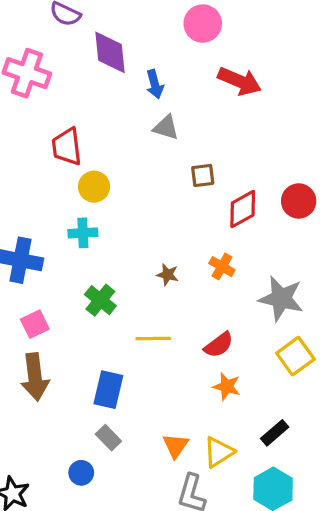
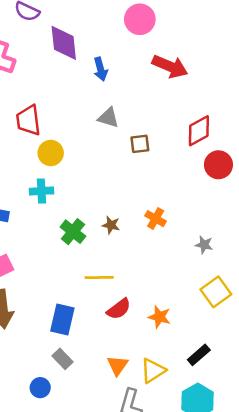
gray triangle: (166, 127) -> (108, 118), moved
red diamond: (243, 209) -> (199, 131), moved
gray star: (281, 299) -> (204, 245), size x0.5
green cross: (100, 300) -> (73, 232), moved
red semicircle: (219, 345) -> (119, 309), moved

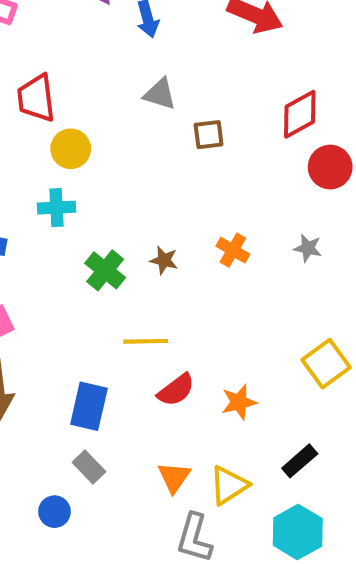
gray star: (204, 245) -> (308, 248), moved
orange star: (159, 317) -> (239, 402), turned -30

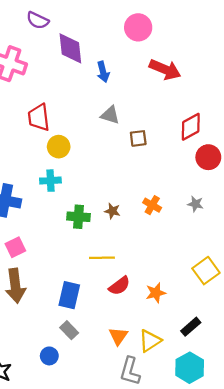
green cross: (105, 270) -> (79, 217), turned -35

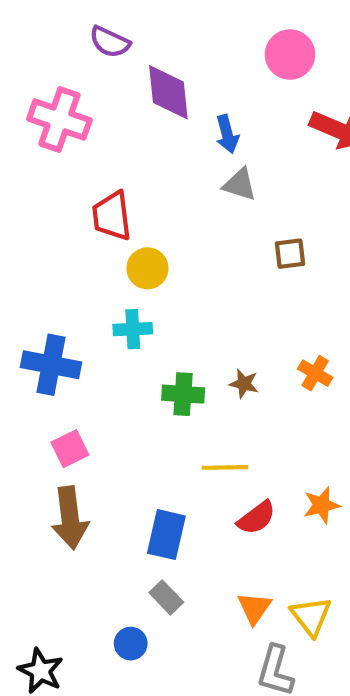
gray triangle: (110, 115) -> (240, 184), moved
orange star: (156, 293) -> (321, 505), moved
yellow triangle: (150, 341) -> (311, 616), turned -35

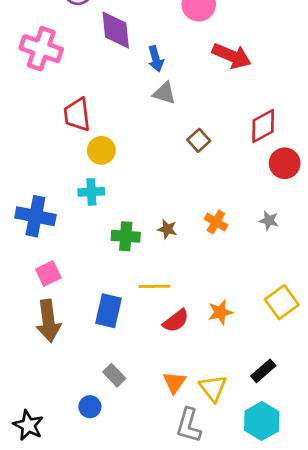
brown square: (290, 254) -> (199, 140), turned -35
blue rectangle: (166, 535) -> (109, 311), moved

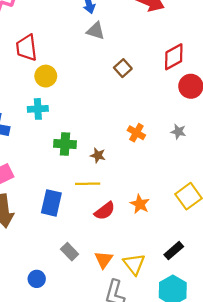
brown star: (167, 229) -> (98, 155), moved
orange star: (220, 312) -> (140, 204), turned -30
gray rectangle: (114, 375) -> (70, 252), moved

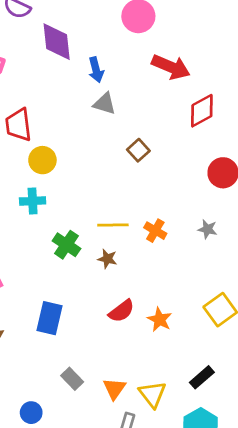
red diamond: (174, 57) -> (202, 111), moved
green cross: (65, 144) -> (66, 245), turned 30
yellow line: (88, 184) -> (113, 225), moved
red semicircle: (105, 211) -> (121, 311), moved

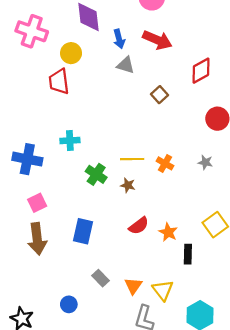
red arrow: (171, 67) -> (157, 40), moved
brown square: (138, 150) -> (159, 95), moved
yellow circle: (42, 160) -> (71, 53), moved
black rectangle: (202, 377) -> (188, 254), moved, turned -48

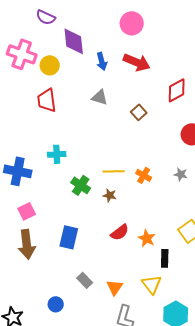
yellow circle: (71, 53) -> (50, 65), moved
gray triangle: (126, 65) -> (100, 97), moved
yellow triangle: (163, 290) -> (152, 284), moved

